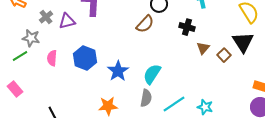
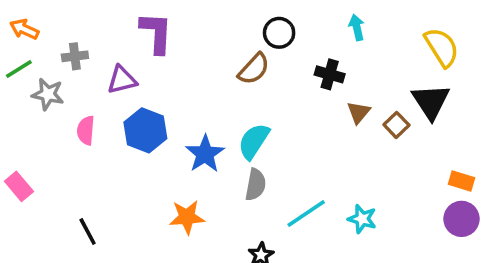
gray cross: (46, 17) -> (75, 56), turned 32
purple triangle: (67, 21) -> (122, 80), moved
green line: (20, 56) -> (19, 69), moved
cyan semicircle: (152, 74) -> (254, 141), moved
gray semicircle: (146, 98) -> (256, 185), moved

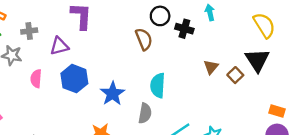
brown semicircle: (254, 69) -> (144, 39), turned -65
black cross: (330, 74) -> (184, 29), moved
cyan semicircle: (254, 141) -> (158, 85), moved, turned -30

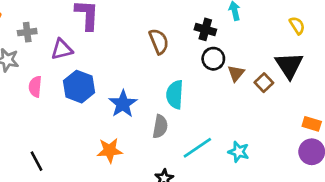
black circle: (160, 16) -> (213, 59), moved
yellow semicircle: (264, 25) -> (297, 25), size x0.6

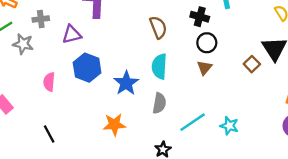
brown triangle: (236, 73) -> (204, 68), moved
pink semicircle: (35, 87) -> (49, 82), moved
cyan semicircle: (175, 95) -> (159, 66), moved

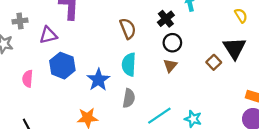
black cross: (200, 17) -> (166, 19), turned 35

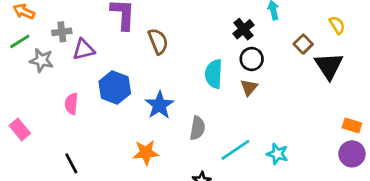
brown semicircle: (128, 29) -> (158, 41), moved
purple triangle: (48, 35) -> (84, 50), moved
brown square: (214, 62) -> (303, 44), moved
cyan semicircle: (129, 64) -> (214, 74), moved

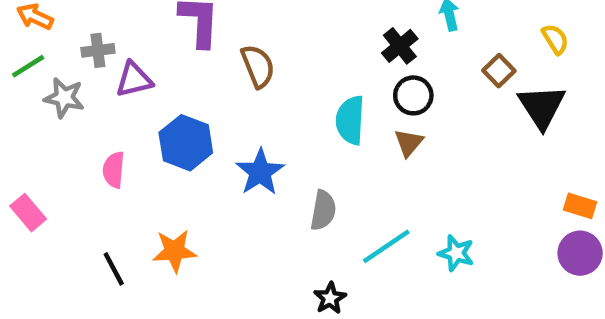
orange star: (146, 153) -> (175, 251), moved

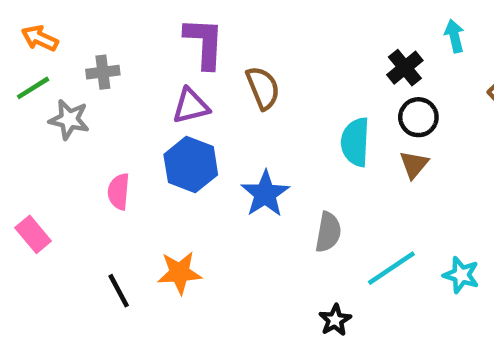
purple triangle: (134, 80) -> (191, 106), moved

